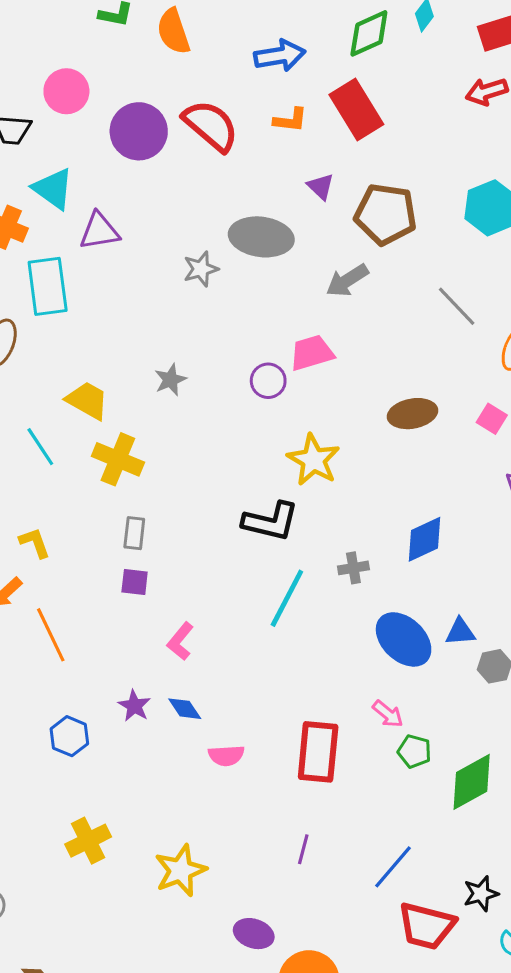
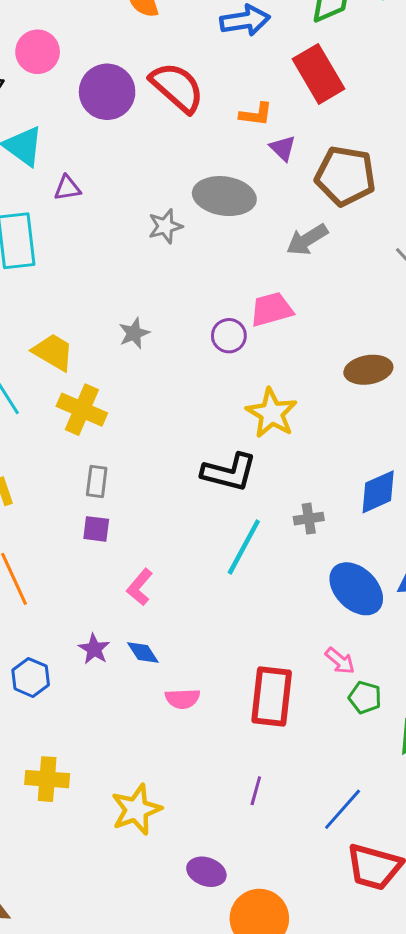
orange L-shape: (290, 120) -> (256, 114), moved
purple triangle: (99, 231) -> (67, 188), size x0.7
yellow cross: (88, 841) -> (47, 779), turned 30

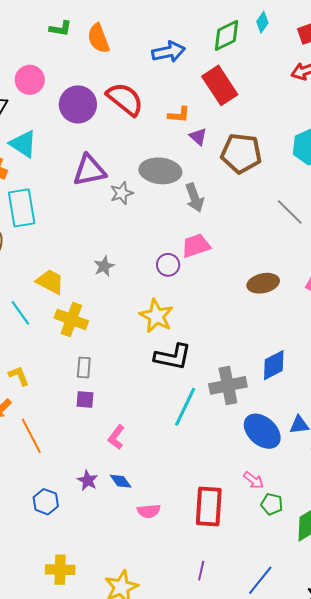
purple triangle: (67, 188) -> (89, 170), moved, size x1.8
gray arrow: (307, 240) -> (195, 198), moved, turned -76
yellow star: (272, 413) -> (156, 316), moved
gray cross: (309, 519) -> (228, 385), size x1.8

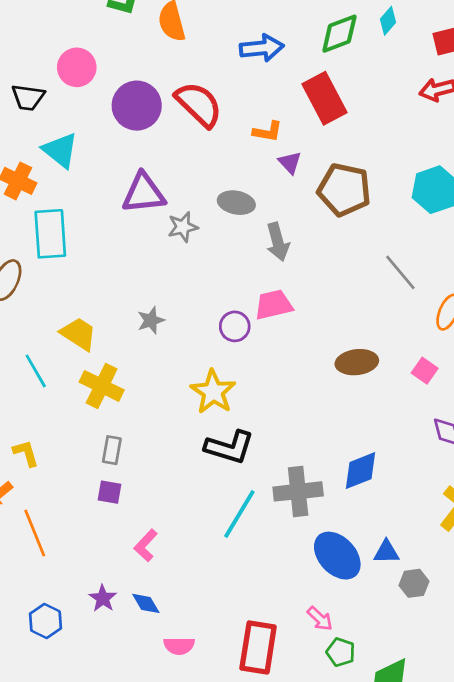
gray ellipse: (160, 171) -> (236, 203), size x0.7

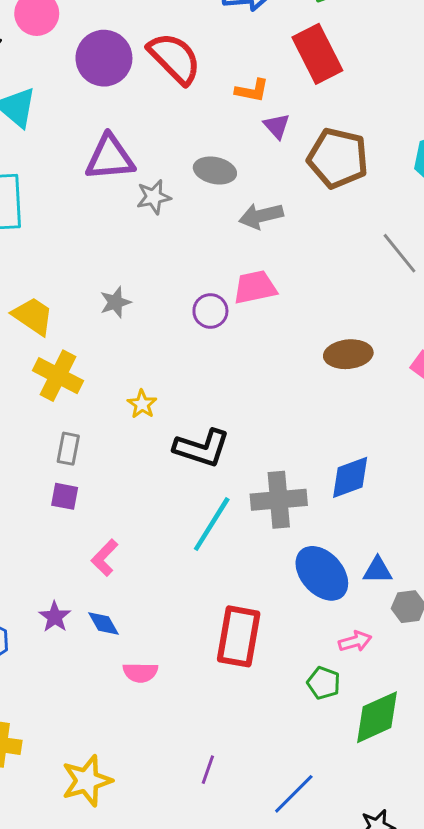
gray arrow: (278, 242) -> (261, 216), turned 90
yellow star: (213, 392) -> (142, 404), moved, size x0.6
pink arrow: (320, 619) -> (355, 641), moved, turned -60
red rectangle: (258, 648) -> (239, 636), moved

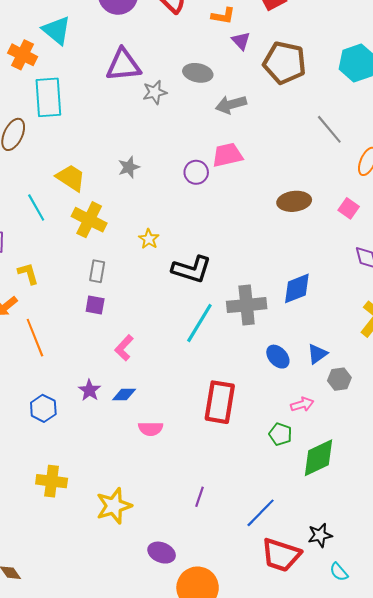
blue triangle: (378, 570) -> (317, 354), turned -35
blue ellipse: (322, 573) -> (278, 357), size x0.6
blue diamond: (104, 623) -> (124, 395), turned -60

